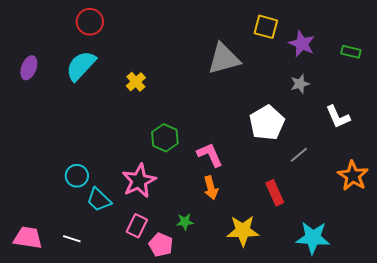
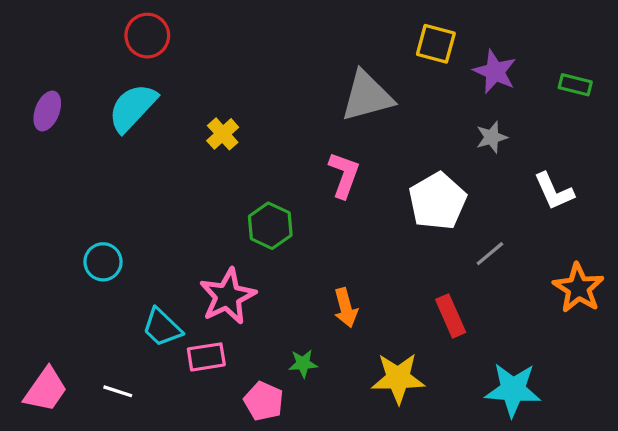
pink L-shape: (210, 155) -> (344, 175), moved, turned 44
cyan circle: (77, 176) -> (103, 262), moved
pink rectangle: (137, 226) -> (206, 357), moved, turned 55
pink trapezoid: (28, 238) -> (46, 390), turned 116

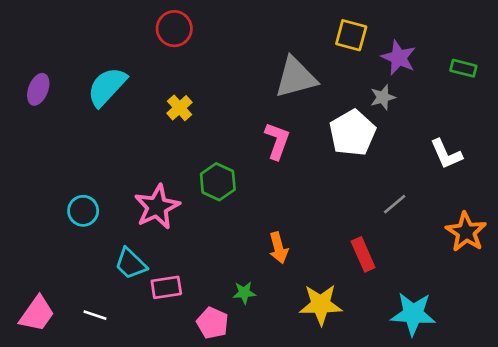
red circle: (147, 36) -> (174, 29), moved
gray star: (492, 137) -> (383, 97), moved
white pentagon: (437, 201) -> (352, 133), moved
pink star: (228, 296) -> (157, 207), moved

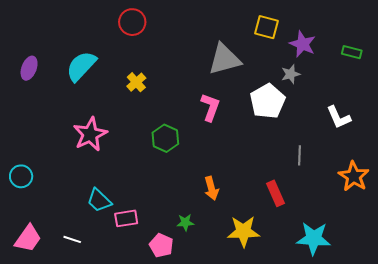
gray line: (395, 204) -> (300, 155), turned -48
pink star: (157, 207) -> (90, 134), moved
cyan circle: (83, 211) -> (21, 176), moved

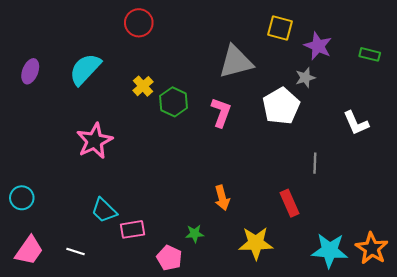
green hexagon: (165, 138) -> (174, 102), moved
cyan circle: (21, 176) -> (22, 198), moved
orange star: (354, 176) -> (372, 248), moved

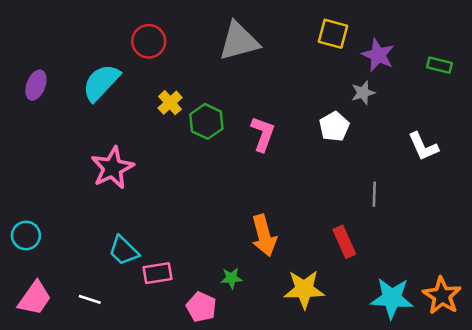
red circle: (139, 23) -> (149, 41), moved
gray triangle: (236, 62) -> (239, 41), moved
white pentagon: (281, 106) -> (334, 126), size x0.7
orange arrow: (222, 198) -> (264, 235), size x1.4

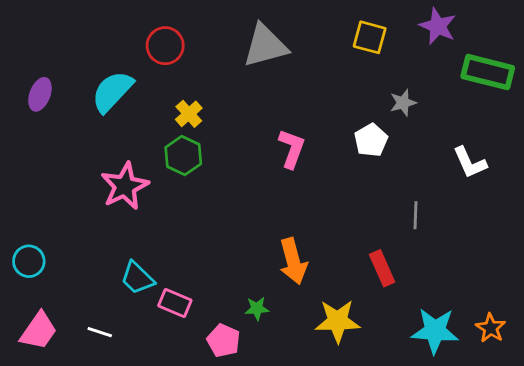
purple star: (378, 55) -> (438, 26), moved
green rectangle: (439, 65) -> (488, 72), size x1.8
green hexagon: (206, 121) -> (183, 156), moved
pink rectangle: (158, 273) -> (175, 303), turned 32
orange star: (442, 296) -> (491, 328), size x0.7

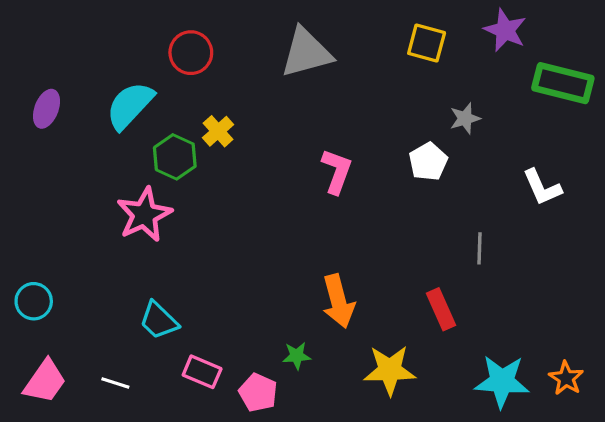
green hexagon: (183, 156) -> (175, 157), moved
pink rectangle: (175, 303) -> (202, 372), moved

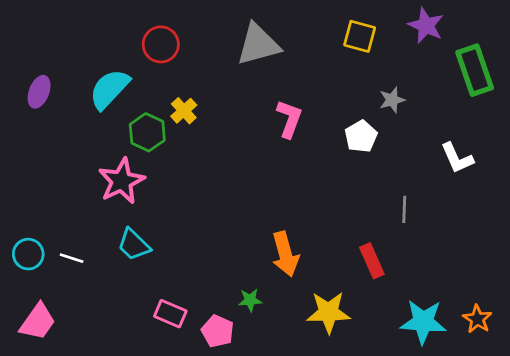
green rectangle: (563, 83) -> (475, 70), turned 57
pink L-shape: (337, 171) -> (289, 119), moved
cyan trapezoid: (159, 320) -> (134, 245), moved
white line: (115, 383) -> (72, 258), moved

